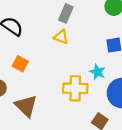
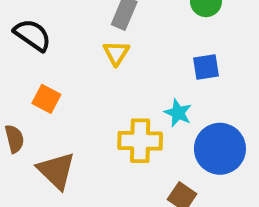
yellow triangle: (61, 37) -> (116, 53), turned 42

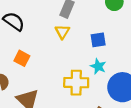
blue square: (206, 67) -> (98, 40), moved

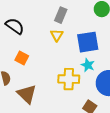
blue square: (98, 40) -> (88, 42), size x1.6

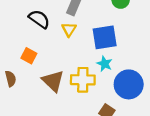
black semicircle: (15, 26) -> (39, 19), moved
brown triangle: (27, 94) -> (53, 81), moved

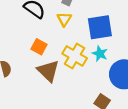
orange square: (29, 56) -> (39, 47), moved
yellow cross: (83, 80) -> (75, 56), moved, turned 30

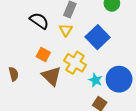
blue square: (100, 27) -> (98, 37), turned -35
cyan star: (100, 54) -> (95, 80), moved

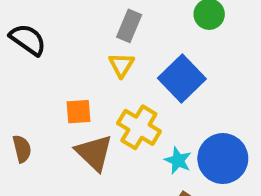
black semicircle: (39, 21) -> (28, 40), moved
orange square: (43, 55) -> (78, 112), turned -32

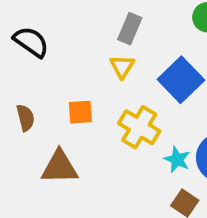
brown semicircle: (22, 149) -> (25, 118), moved
brown triangle: (94, 153) -> (60, 167), moved, turned -45

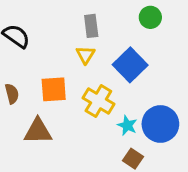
gray rectangle: (130, 29) -> (91, 26), turned -30
orange square: (80, 112) -> (54, 89), size x1.4

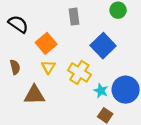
yellow triangle: (85, 55) -> (48, 67), moved
orange square: (54, 89) -> (46, 43), moved, turned -36

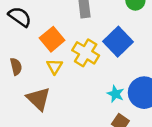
yellow cross: (79, 72) -> (86, 53), moved
brown triangle: (34, 95) -> (38, 99), turned 45

